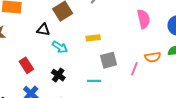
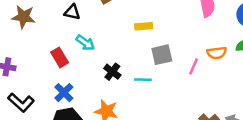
black triangle: (43, 30) -> (72, 12), moved
cyan arrow: (60, 47) -> (85, 43), moved
black cross: (58, 75) -> (112, 72), moved

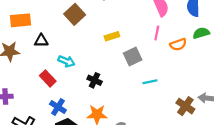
black triangle: (72, 12) -> (41, 41), moved
pink line: (193, 66) -> (157, 33), moved
cyan line: (143, 80) -> (150, 82), moved

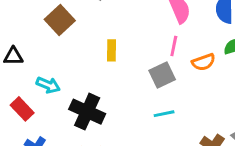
yellow rectangle: (112, 36) -> (111, 50), turned -72
gray square: (133, 57) -> (162, 75), moved
black cross: (95, 80) -> (87, 112), size x1.6

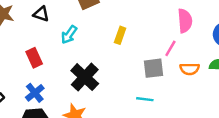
cyan arrow: (48, 85) -> (69, 35), moved, turned 84

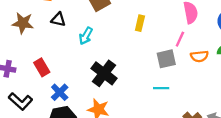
yellow rectangle: (120, 35) -> (140, 23), moved
red rectangle: (34, 58) -> (42, 67), moved

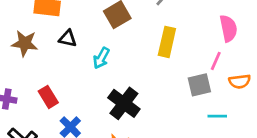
yellow rectangle: (140, 23) -> (167, 42), size x1.5
cyan line: (161, 88) -> (217, 116), moved

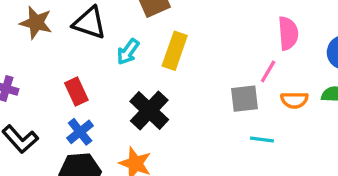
black triangle: (68, 38) -> (89, 23), size x1.5
yellow rectangle: (167, 42) -> (175, 51), moved
red rectangle: (48, 97) -> (76, 92), moved

